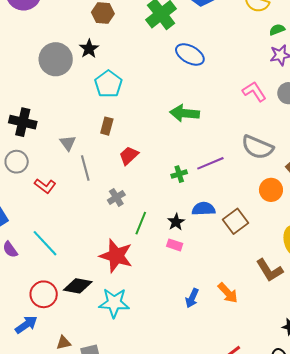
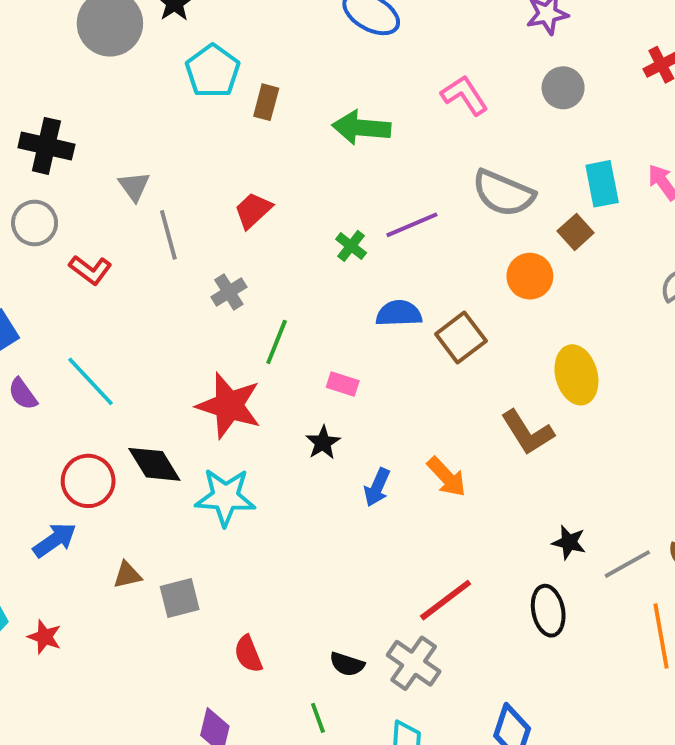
pink L-shape: (254, 92) -> (464, 95), moved
brown rectangle: (107, 126) -> (266, 102), moved
green cross: (179, 174) -> (351, 246), turned -35
black star: (176, 222) -> (323, 443), moved
black diamond: (78, 286) -> (154, 464), turned 48

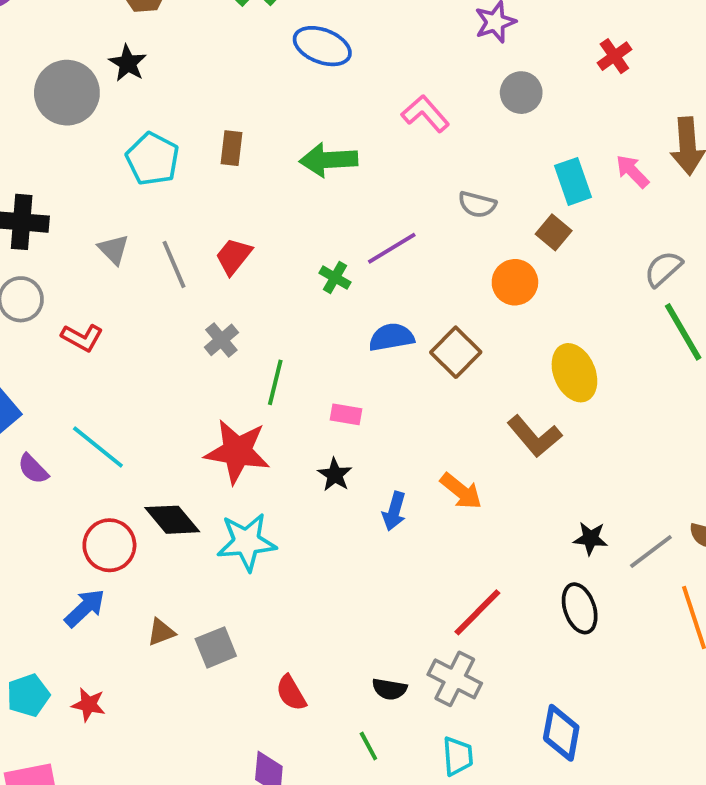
cyan pentagon: (213, 71) -> (153, 159), moved
gray semicircle: (503, 193) -> (477, 204), size x0.6
gray line: (168, 235) -> (174, 264), moved

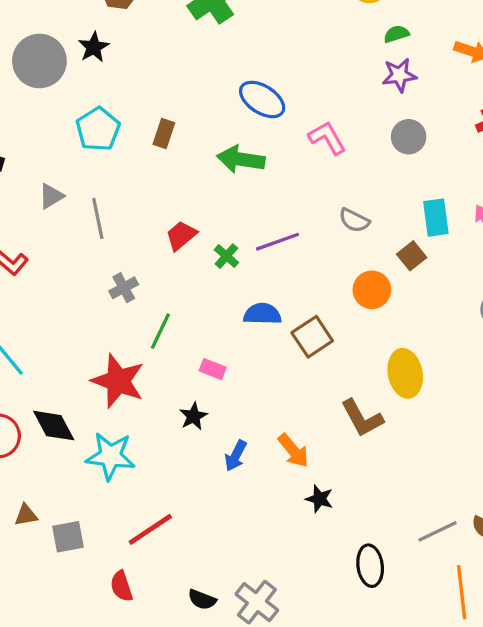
blue ellipse: (322, 46) -> (262, 99), moved
gray triangle: (114, 249) -> (51, 196), turned 32
red trapezoid: (234, 256) -> (181, 236), moved
black star: (590, 538) -> (319, 499), moved
red line: (477, 612) -> (150, 529), moved

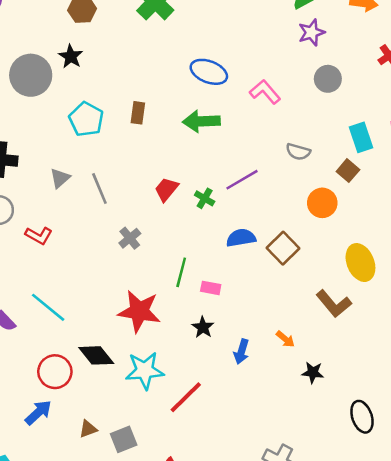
green line: (160, 331) -> (181, 272), moved
orange arrow: (293, 451) -> (285, 339), size x0.7
red line: (150, 529) -> (186, 397), moved

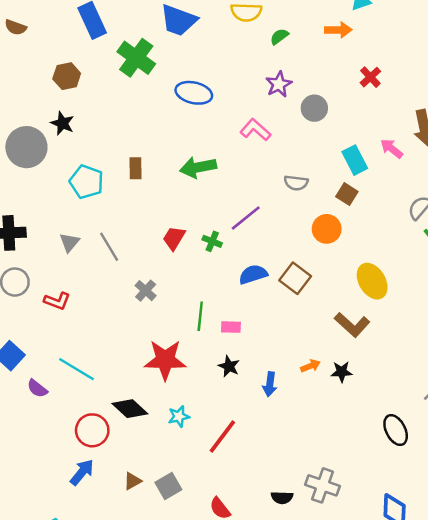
purple star: (311, 32) -> (279, 84), moved
blue ellipse: (209, 72) -> (194, 93), moved
orange arrow: (285, 339) -> (310, 366), turned -54
cyan star: (145, 371) -> (179, 416), size x0.6
black star: (313, 372) -> (342, 372), moved

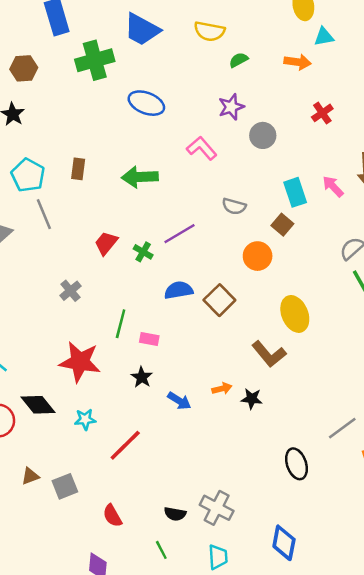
green cross: (136, 58) -> (95, 60), turned 30
gray line: (109, 247) -> (44, 214), moved
blue arrow: (270, 384) -> (179, 401), turned -75

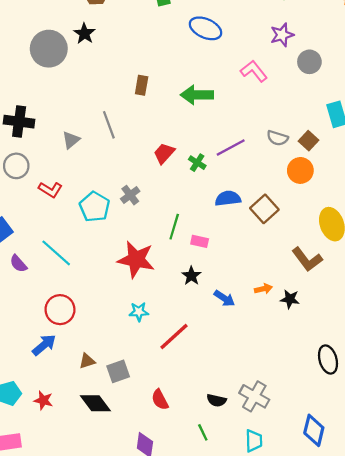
cyan pentagon: (28, 175) -> (95, 207), moved
gray semicircle: (234, 206) -> (277, 138), moved
brown square: (282, 225) -> (308, 141), moved
black diamond: (38, 405) -> (95, 403), moved

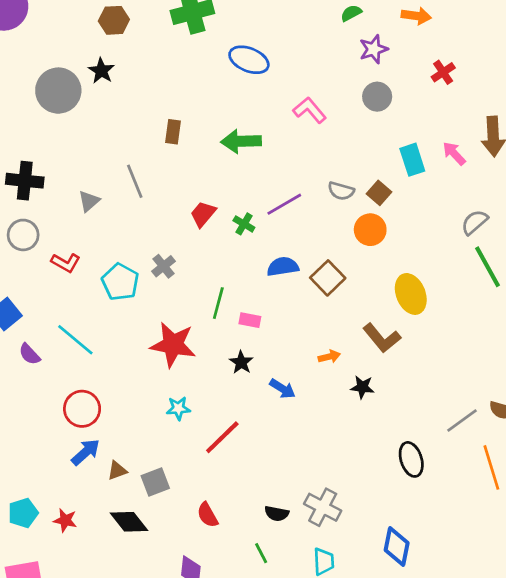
purple star: (282, 35) -> (374, 49), moved
orange arrow: (263, 289) -> (329, 357), moved
blue arrow: (44, 345) -> (86, 452), moved

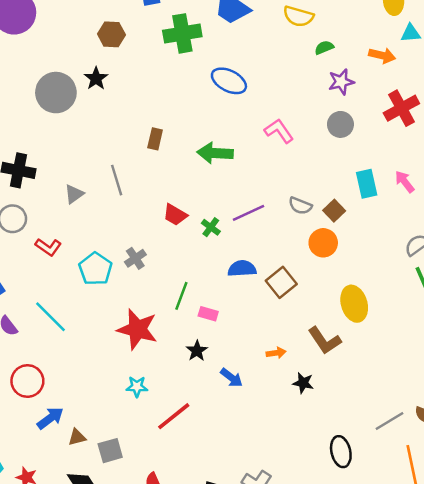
red cross: (443, 72) -> (401, 108), size x1.6
red trapezoid: (203, 214) -> (175, 215), turned -105
red circle: (82, 409) -> (27, 381), moved

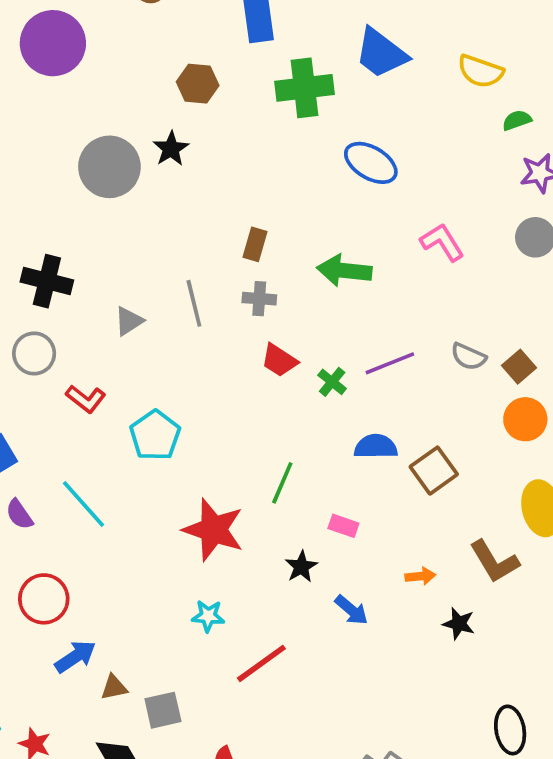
orange circle: (323, 243) -> (525, 419), moved
gray cross: (135, 258) -> (259, 299), moved, turned 35
pink rectangle: (208, 314) -> (343, 526), moved

